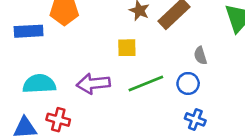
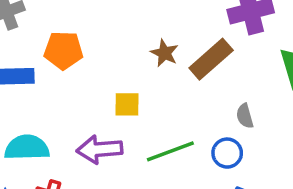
yellow square: (127, 48) -> (127, 104), moved

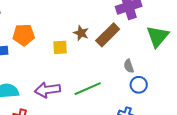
yellow square: (127, 104) -> (60, 47), moved
blue circle: (227, 153) -> (139, 85), moved

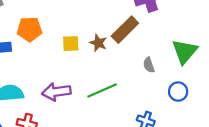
brown star: (81, 33) -> (98, 43), moved
green triangle: (158, 36) -> (185, 51), moved
blue circle: (139, 85) -> (178, 92), moved

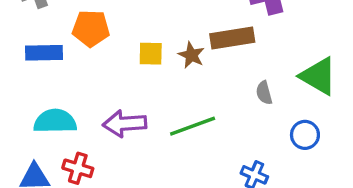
brown rectangle: (125, 30) -> (232, 38), turned 32
green triangle: (185, 51) -> (318, 76), turned -44

